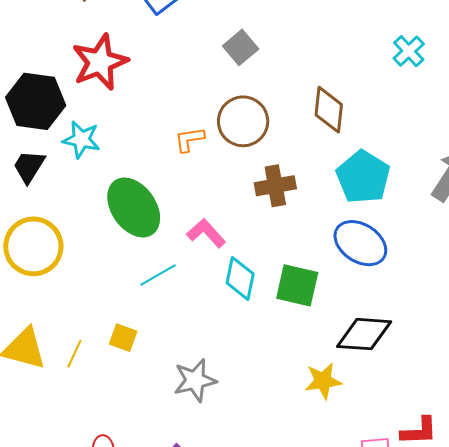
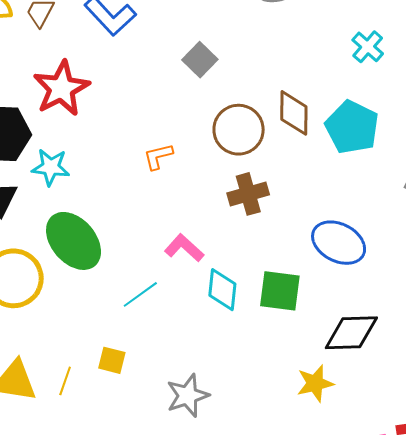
brown circle: (243, 121) -> (239, 130), moved
cyan pentagon: (363, 177) -> (352, 127), moved
green ellipse: (134, 207) -> (74, 241), moved

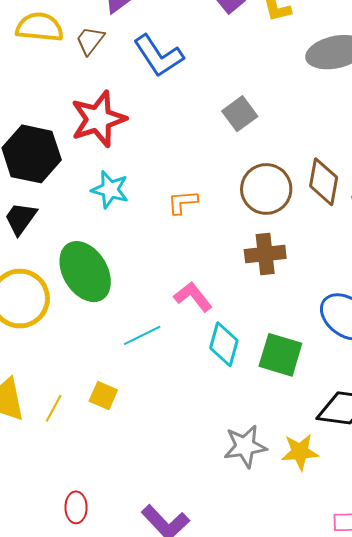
cyan star: (51, 167) -> (110, 190), moved
gray star: (188, 396) -> (245, 446), moved

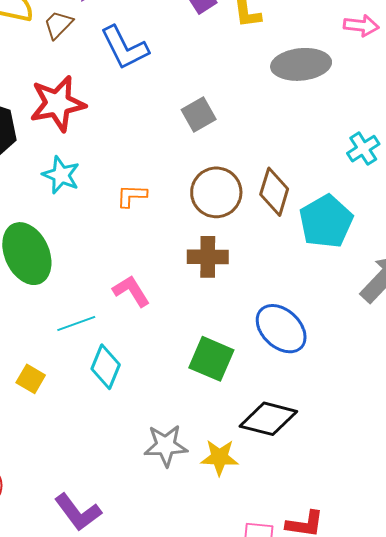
cyan diamond: (224, 344) -> (106, 367), moved

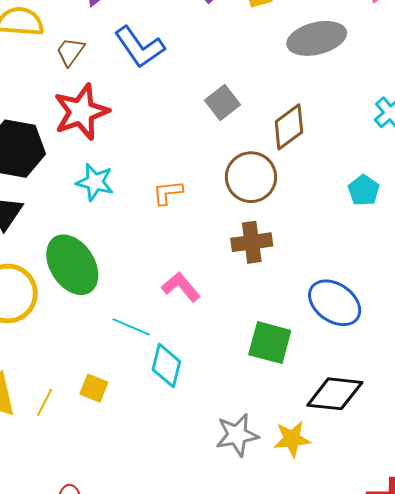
brown trapezoid: (58, 25) -> (70, 52), moved
brown diamond: (274, 192) -> (289, 127), moved, turned 45
cyan pentagon: (326, 221) -> (364, 190), size x0.6
cyan line: (76, 323) -> (131, 327), turned 51

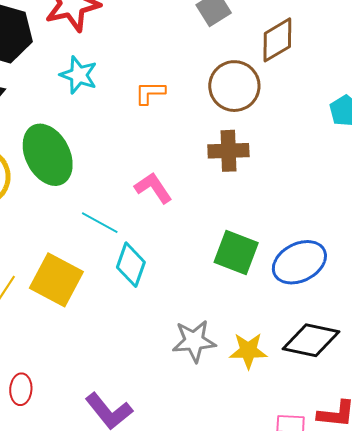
blue ellipse: (335, 303) -> (299, 262), moved, turned -68
yellow square: (94, 388) -> (56, 280), size x1.8
black diamond: (335, 394) -> (311, 340), moved

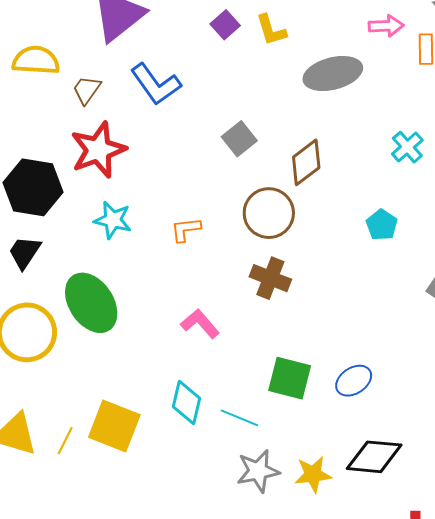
brown cross: (228, 151) -> (270, 278), turned 30
cyan line: (100, 223) -> (239, 418), moved
blue ellipse: (299, 262) -> (354, 381), size x0.7

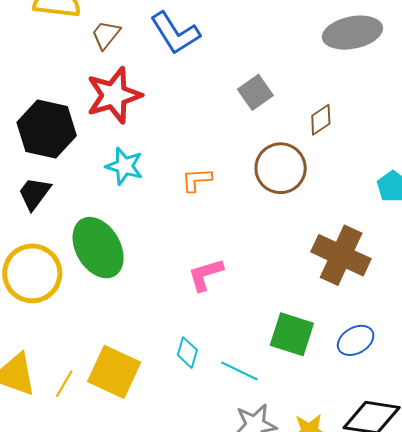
brown diamond: (306, 162) -> (321, 120), size x0.7
brown cross: (270, 278) -> (341, 255), moved, size x1.4
pink L-shape: (200, 324) -> (206, 275), turned -69
cyan diamond: (186, 402) -> (187, 353), size x0.7

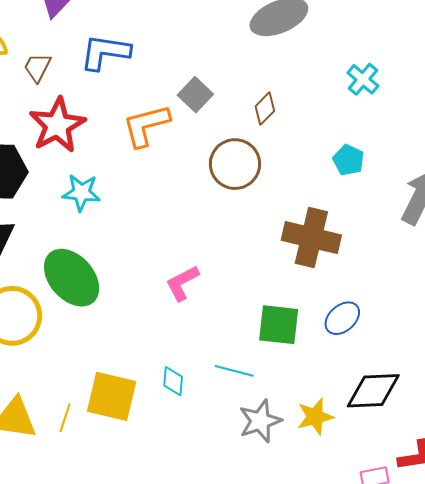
blue L-shape: (175, 33) -> (105, 52), turned 142
orange L-shape: (197, 180) -> (146, 125), moved, size x1.6
cyan diamond: (187, 353) -> (173, 381), moved

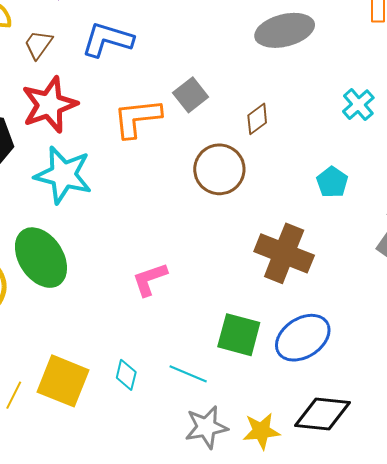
cyan star: (81, 193) -> (63, 175), size x1.5
blue ellipse: (342, 318) -> (303, 338), size x1.5

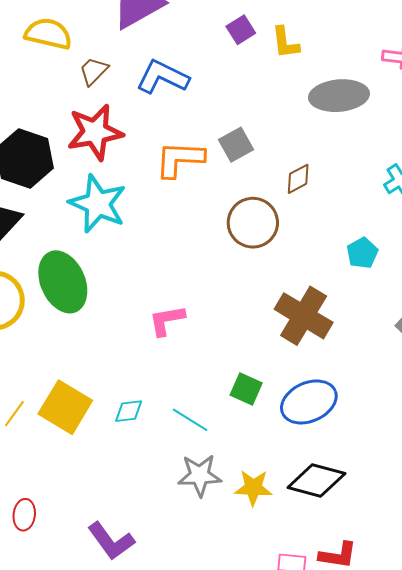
green square: (239, 335) -> (246, 389), size x0.7
cyan diamond: (126, 375) -> (129, 411), turned 60

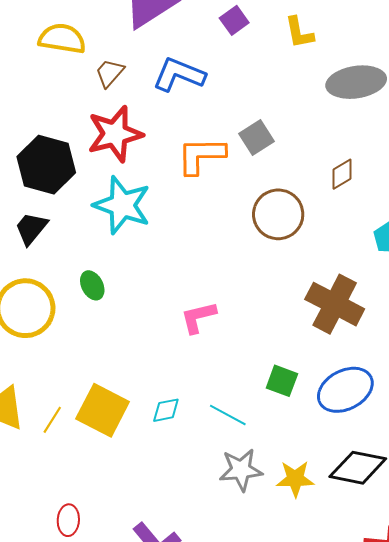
purple square: (241, 30) -> (234, 20), moved
brown diamond: (298, 179) -> (342, 174), moved
green ellipse: (63, 282) -> (92, 285), size x0.5

